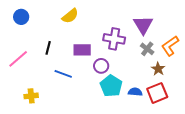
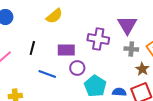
gray cross: (147, 49) -> (131, 49), turned -32
purple circle: (101, 66) -> (77, 68), moved

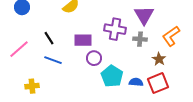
black line: (32, 48) -> (49, 38), turned -48
gray cross: (131, 49) -> (140, 39), moved
blue line: (47, 74) -> (53, 60), moved

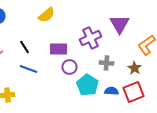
purple cross: (115, 29) -> (90, 38), turned -35
gray cross: (140, 39) -> (106, 63), moved

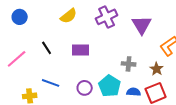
purple cross: (90, 38) -> (107, 17), moved
purple circle: (70, 67) -> (85, 88), moved
blue line: (28, 69) -> (51, 83), moved

